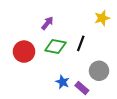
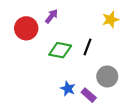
purple arrow: (47, 23) -> (51, 16), moved
red circle: (24, 52) -> (26, 28), moved

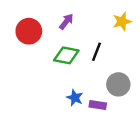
purple arrow: (51, 16) -> (66, 22), moved
purple rectangle: (89, 95) -> (98, 105), turned -32

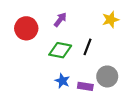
blue star: (75, 98) -> (62, 81), moved
purple rectangle: (98, 105) -> (85, 86), moved

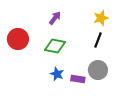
red circle: (26, 28) -> (18, 39), moved
black line: (88, 47) -> (98, 40), moved

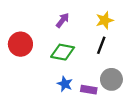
yellow star: (101, 18) -> (105, 20), moved
black line: (98, 40) -> (101, 45), moved

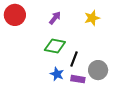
red circle: (20, 44) -> (15, 15), moved
black line: (101, 45) -> (74, 59), moved

